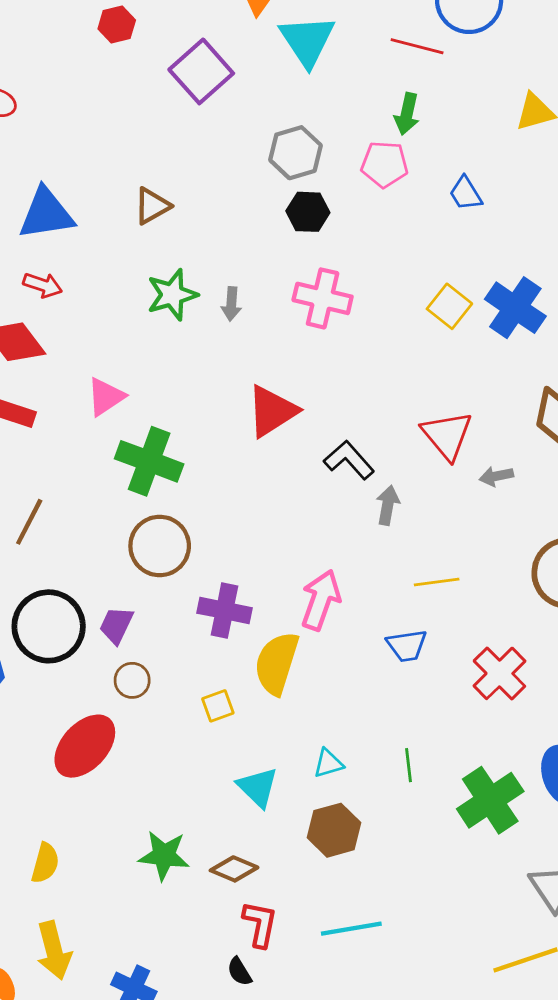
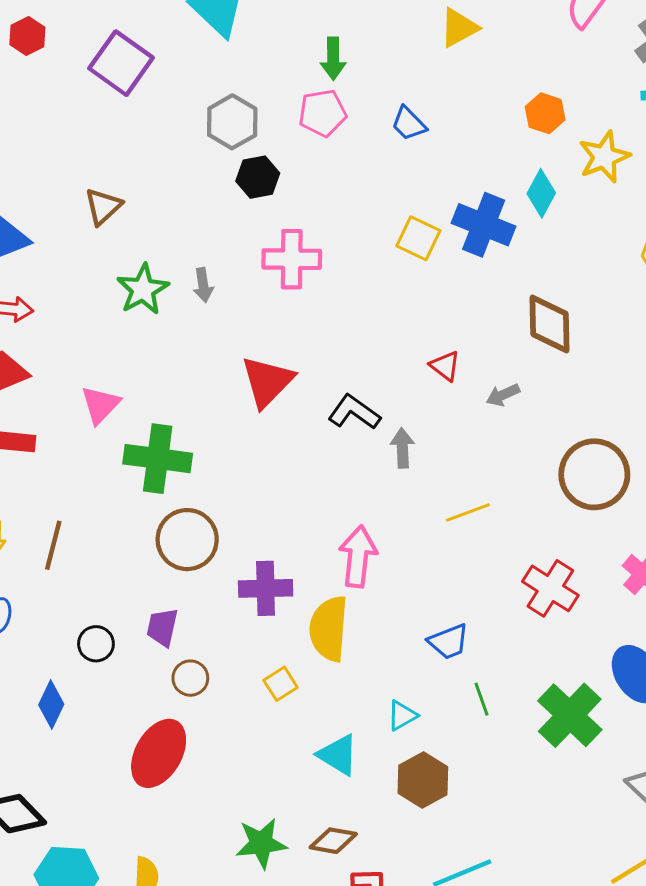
red triangle: (447, 435) -> (445, 366), size x0.6
black circle: (49, 626) -> (96, 644), size x0.5
blue trapezoid: (407, 646) -> (449, 642), moved

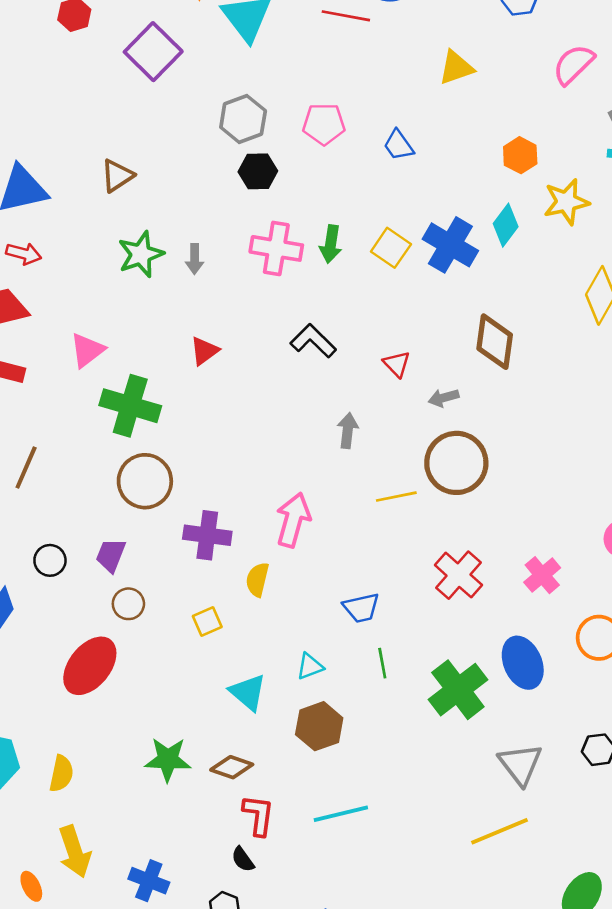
green arrow: (333, 59) -> (331, 244), moved
red triangle: (267, 381) -> (204, 351), moved, size x0.6
black L-shape: (354, 412) -> (313, 341), moved
brown circle: (594, 474) -> (456, 463), moved
yellow semicircle: (329, 629) -> (257, 580), size x0.6

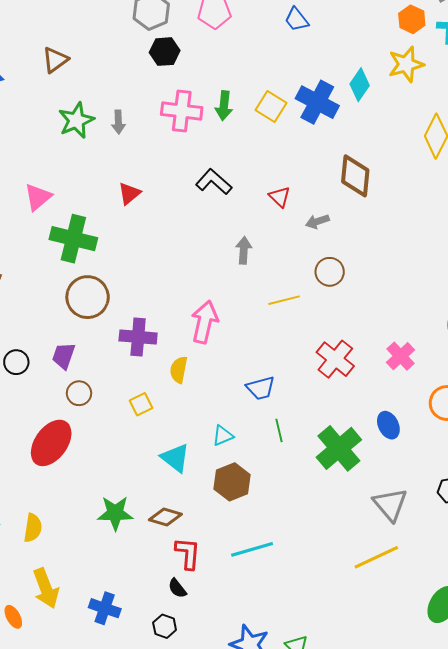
blue trapezoid: (399, 145) -> (296, 20), moved
orange hexagon: (520, 155) -> (412, 19), moved
brown circle: (456, 463) -> (330, 272), size x0.6
blue ellipse: (523, 663) -> (388, 425), size x0.7

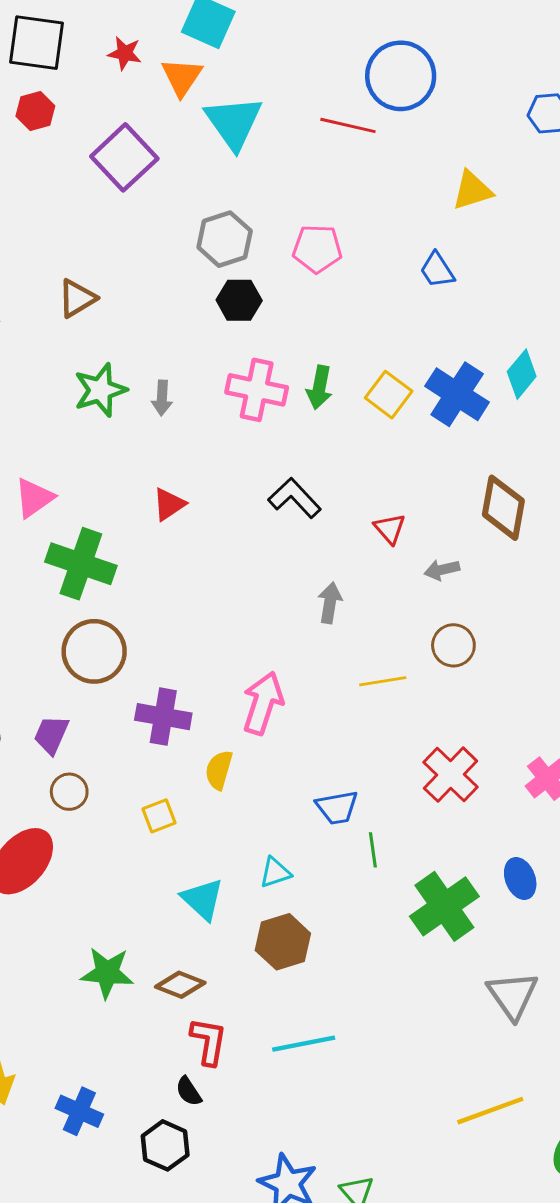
green line: (279, 430) -> (373, 850), moved
yellow line: (376, 557) -> (490, 1111), moved
black hexagon: (165, 626) -> (165, 1145), size x1.4

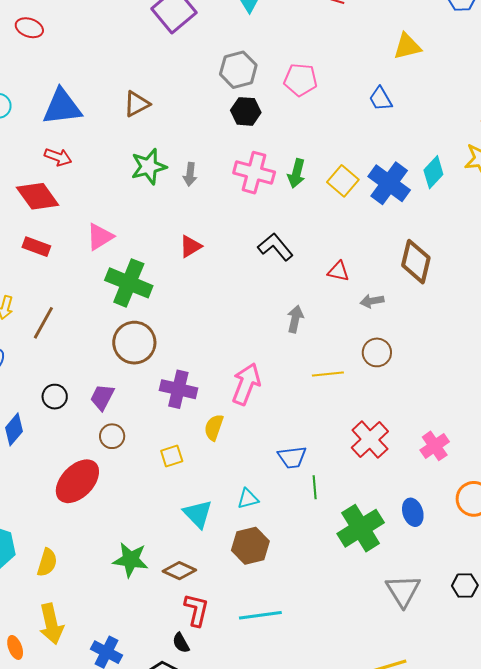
red triangle: (390, 529) -> (338, 271), turned -40

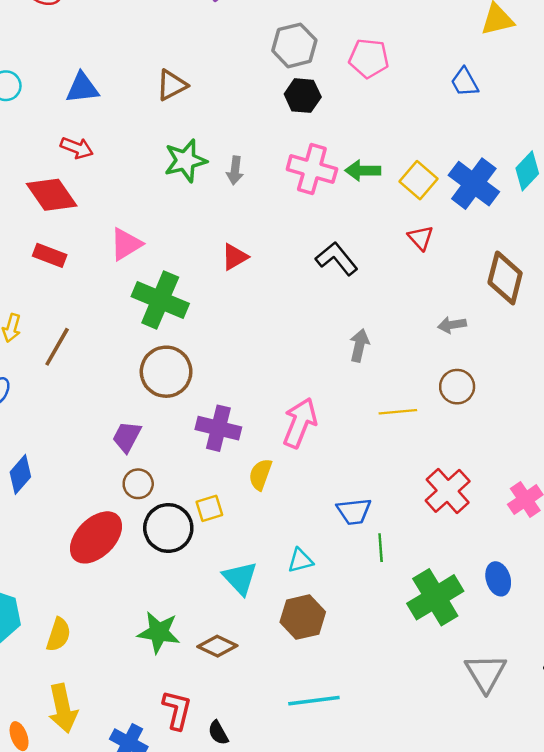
blue triangle: (62, 107) -> (82, 88), size x0.7
green arrow: (296, 173) -> (363, 171), turned 76
red triangle: (338, 271) -> (421, 238), moved, turned 35
black circle: (55, 397) -> (168, 528), moved, size x1.6
red L-shape: (196, 610) -> (177, 710), moved

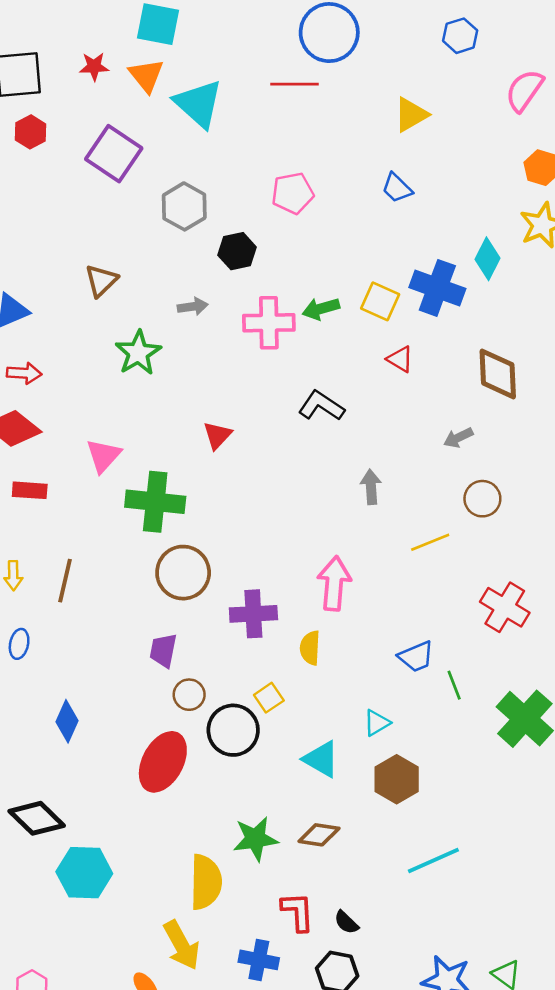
gray hexagon: (294, 45) -> (184, 206), moved
gray arrow: (235, 170) -> (193, 306), moved, turned -88
yellow semicircle: (59, 635) -> (206, 882), moved, size x1.5

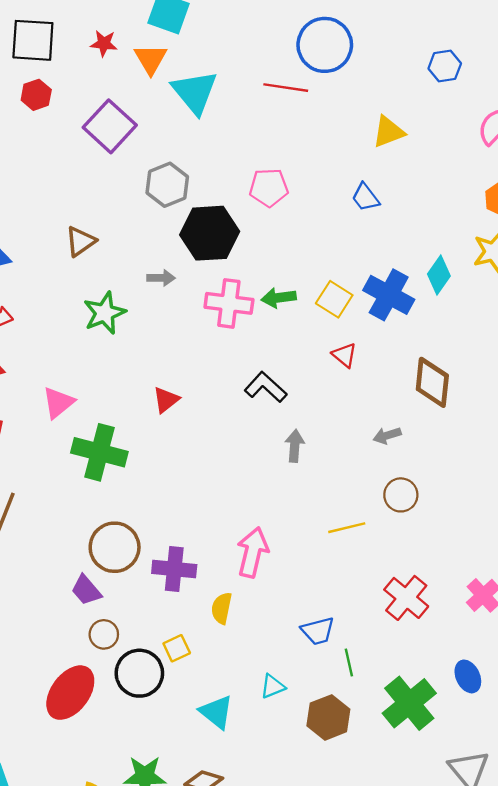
black hexagon: (237, 251) -> (210, 233), size x1.6
gray arrow: (371, 487) -> (295, 446), moved
brown circle: (183, 573) -> (115, 547), moved
purple trapezoid: (163, 650) -> (86, 590), turned -60
brown hexagon: (397, 779) -> (328, 717), moved

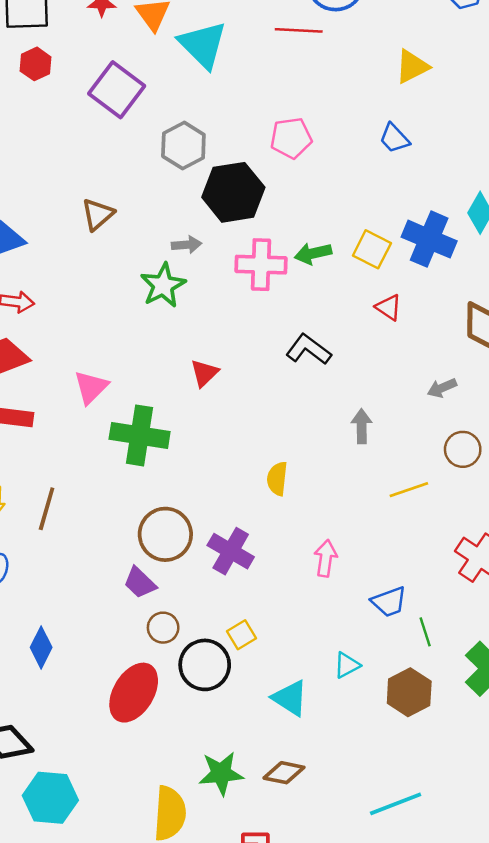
green star: (105, 313) -> (163, 285), moved
gray arrow: (295, 446) -> (362, 426), moved
pink arrow: (253, 552) -> (326, 558), moved, size x0.7
purple cross: (174, 569) -> (231, 551), turned 30
yellow semicircle: (222, 608) -> (277, 479), moved

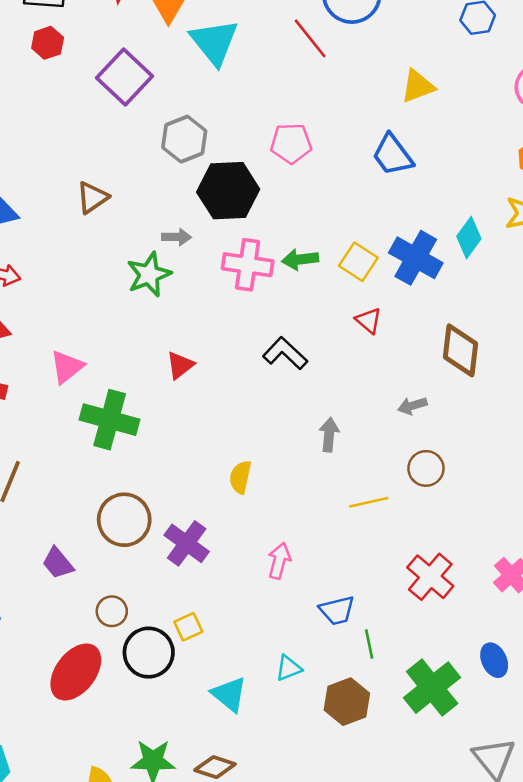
red line: (299, 30) -> (310, 38), turned 42
blue trapezoid: (394, 138) -> (393, 155), size x1.4
purple trapezoid: (140, 583) -> (58, 563), moved

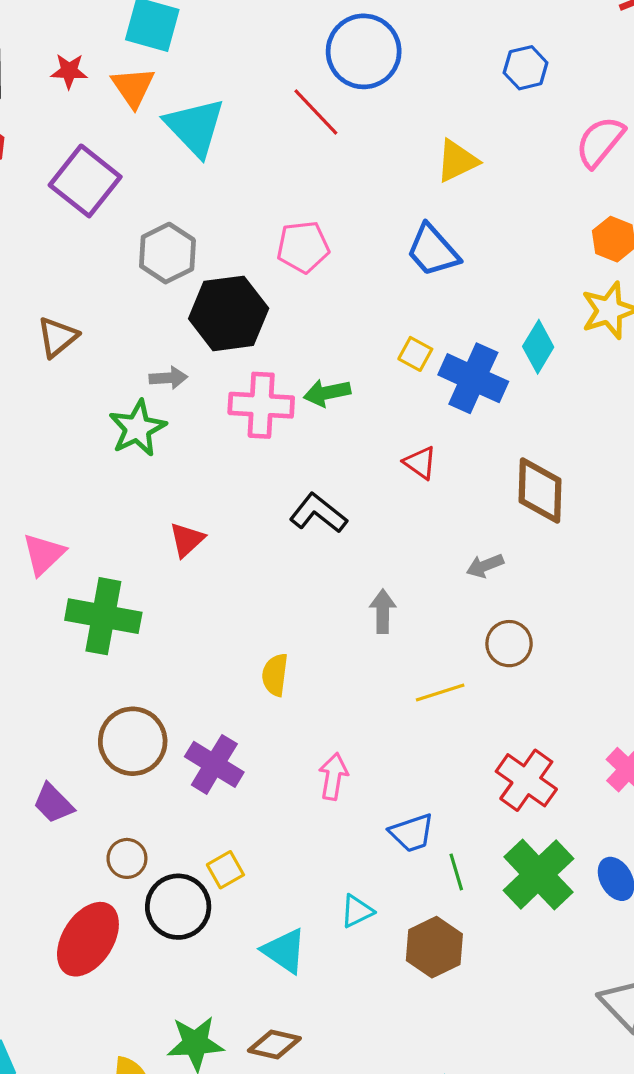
yellow square: (358, 262) -> (415, 354), moved, size x0.7
green cross: (432, 688) -> (538, 874), moved

